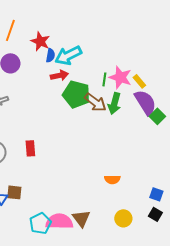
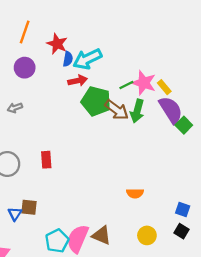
green line: (104, 79) -> (126, 85), turned 56
brown triangle: (81, 218) -> (101, 235), turned -30
pink semicircle: (59, 221) -> (78, 239), turned -68

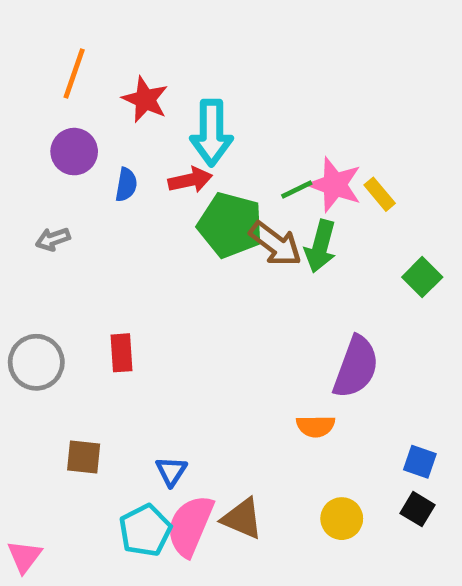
blue semicircle: (68, 59) -> (126, 185), moved
cyan arrow: (87, 59) -> (211, 133), turned -64
purple semicircle: (171, 110) -> (356, 367), moved, turned 52
blue triangle: (15, 214) -> (171, 471), moved

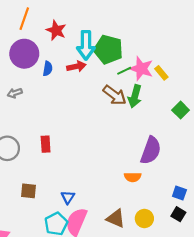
purple circle: (74, 152) -> (24, 54), size x1.4
green pentagon: (230, 225) -> (108, 49), moved
brown triangle: (242, 519) -> (116, 218), moved

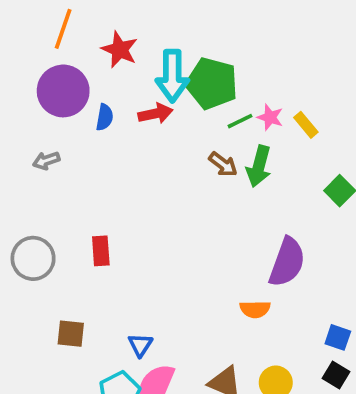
pink star: (141, 69) -> (270, 117), size x0.6
brown arrow: (115, 95) -> (223, 164), size x0.7

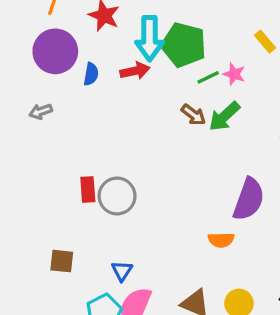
yellow rectangle: (306, 125) -> (265, 42), moved
green arrow: (259, 166) -> (224, 116), turned 32
gray circle: (33, 258) -> (117, 196), moved

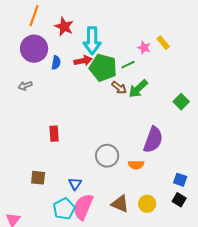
green pentagon: (184, 45) -> (103, 68), moved
pink star: (234, 74) -> (144, 48), moved
gray circle: (117, 196) -> (107, 156), moved

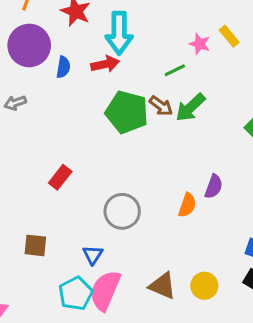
green pentagon: (103, 68) -> (127, 112), moved
red rectangle: (54, 134) -> (60, 177), turned 42
purple semicircle: (153, 140) -> (214, 187), size x0.6
gray circle: (107, 156) -> (122, 211), moved
orange semicircle: (136, 165) -> (187, 205), moved, turned -70

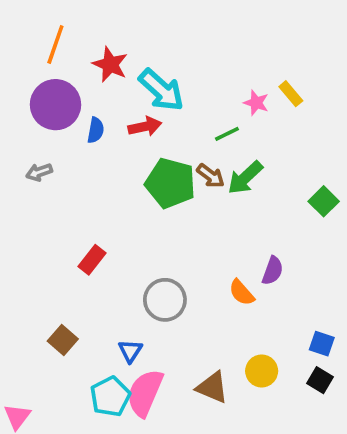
cyan arrow: (119, 33) -> (161, 90), turned -48
orange semicircle: (187, 205) -> (242, 293), turned 120
brown square: (35, 245) -> (63, 340), turned 35
yellow circle: (204, 286) -> (262, 371), moved

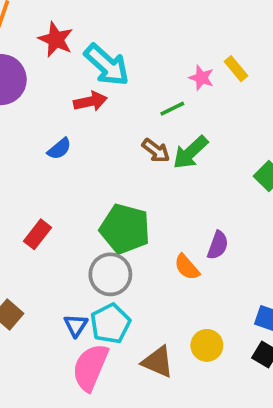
blue semicircle: (96, 130) -> (59, 149), moved, turned 40
green pentagon: (170, 183) -> (125, 229), moved
cyan pentagon: (110, 397) -> (110, 324), moved

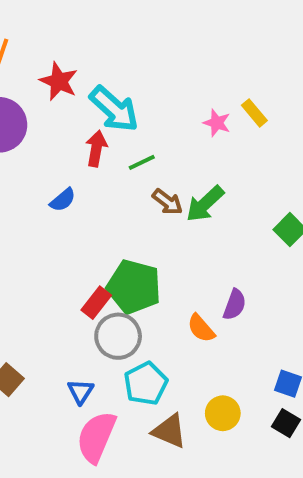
red arrow: (90, 101) -> (96, 149), turned -68
green line: (172, 109) -> (142, 162), moved
red rectangle: (38, 234) -> (96, 303), moved
cyan pentagon: (110, 324) -> (146, 384), moved

